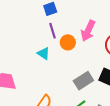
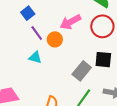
pink arrow: (88, 31) -> (70, 22), turned 55

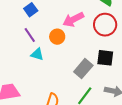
purple line: (37, 33) -> (30, 35), moved

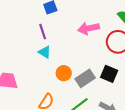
orange circle: (57, 37) -> (64, 73), moved

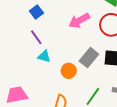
gray rectangle: (85, 78) -> (89, 58), moved

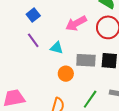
cyan triangle: (44, 56) -> (57, 48), moved
gray rectangle: (89, 58) -> (86, 60), turned 54

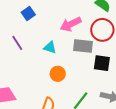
purple line: (33, 40) -> (17, 43), moved
gray rectangle: (86, 60) -> (83, 46), moved

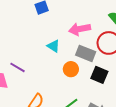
purple line: (17, 43) -> (17, 67), moved, turned -42
orange circle: (58, 74) -> (71, 69), moved

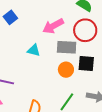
orange circle: (71, 69) -> (66, 70), moved

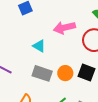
gray rectangle: (67, 47) -> (42, 73), moved

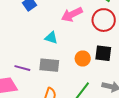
gray rectangle: (42, 73) -> (49, 65), moved

